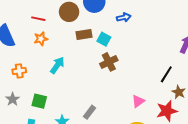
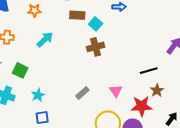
black line: (166, 74) -> (149, 71), turned 30
pink triangle: (138, 101) -> (116, 91), turned -40
gray rectangle: (90, 112) -> (82, 93), moved

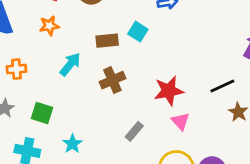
brown rectangle: (77, 15) -> (107, 41), moved
brown cross: (96, 47) -> (112, 80), moved
red star: (142, 106) -> (169, 91), moved

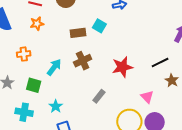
cyan arrow: (70, 64) -> (54, 67), moved
orange cross: (16, 69) -> (24, 54), moved
pink triangle: (181, 121) -> (147, 97), moved

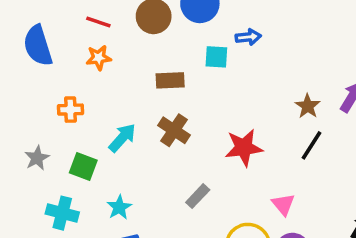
cyan square: (99, 26) -> (216, 57), moved, turned -32
brown cross: (83, 61) -> (174, 130), turned -36
black line: (160, 62) -> (311, 145), turned -36
brown star: (172, 80) -> (308, 106), moved

